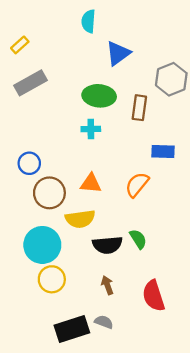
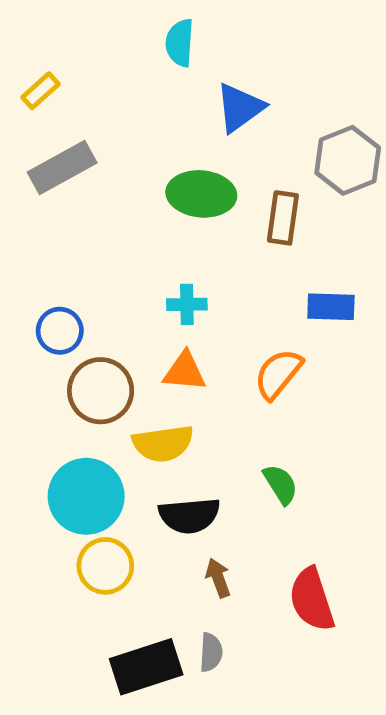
cyan cross: (91, 129) -> (187, 304), moved
black semicircle: (107, 245) -> (189, 516), moved
gray semicircle: (104, 322) -> (211, 652), turned 72

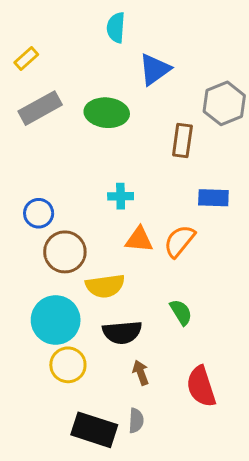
green ellipse: (201, 194) -> (107, 113), moved
orange triangle: (185, 372) -> (139, 240), moved
black rectangle: (146, 667) -> (94, 430), turned 36

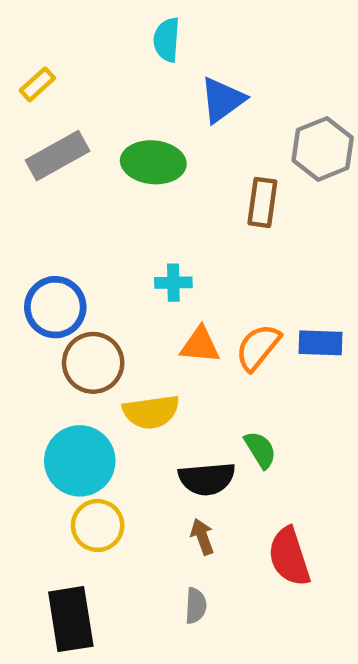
blue rectangle: (213, 198) -> (320, 343), moved
blue circle: (39, 213) -> (55, 307), size x1.4
black semicircle: (122, 332) -> (207, 479), moved
black rectangle: (94, 430) -> (71, 619), moved, turned 63

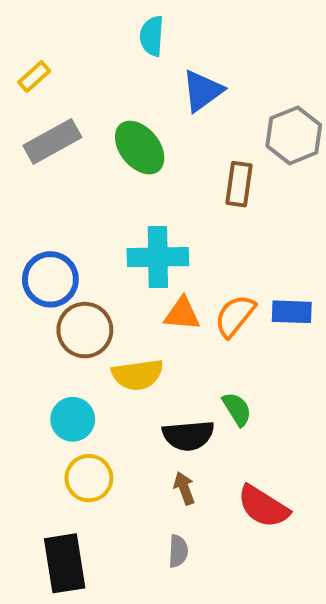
green ellipse: (153, 162) -> (140, 148), turned 46
cyan cross: (173, 283) -> (158, 257), size x1.8
cyan circle: (80, 461) -> (73, 419), size x0.7
red semicircle: (289, 557) -> (263, 506), turned -40

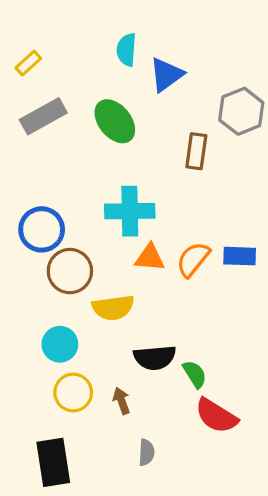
cyan semicircle: (152, 36) -> (126, 50), moved
green semicircle: (237, 409) -> (195, 374), moved
brown arrow: (184, 488) -> (121, 401), moved

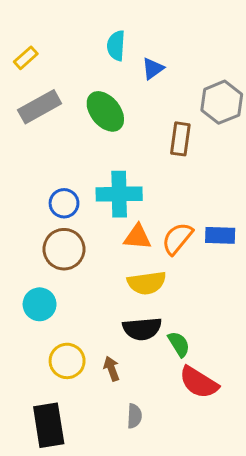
blue triangle: (166, 75) -> (153, 69), size x0.7
blue circle: (42, 229) -> (64, 203), moved, size x0.7
yellow semicircle: (113, 308) -> (147, 283), moved
cyan circle: (60, 344) -> (40, 304), moved

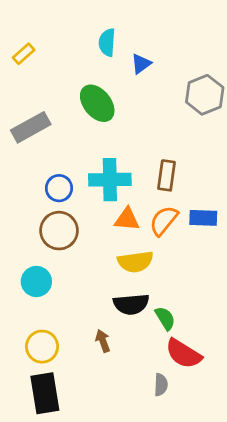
gray rectangle: (40, 107) -> (31, 127), moved
brown rectangle: (180, 139) -> (167, 175), moved
yellow circle: (67, 361) -> (42, 347), moved
gray semicircle: (134, 416) -> (161, 385), moved

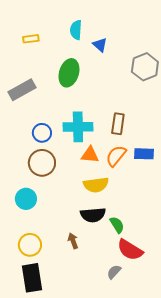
yellow rectangle: (24, 54) -> (31, 39), moved, turned 35
blue triangle: (141, 64) -> (100, 45), turned -42
green ellipse: (97, 103) -> (69, 73), turned 56
gray semicircle: (161, 385) -> (114, 272), turned -140

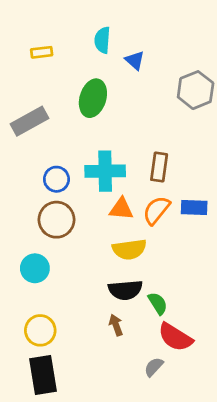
brown arrow: (73, 241) -> (116, 325), moved

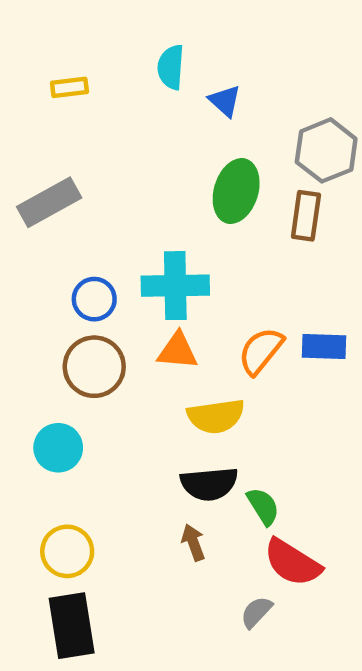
green ellipse: (93, 98) -> (236, 191), moved
brown rectangle: (159, 167) -> (306, 216), moved
orange triangle: (121, 209) -> (178, 351), moved

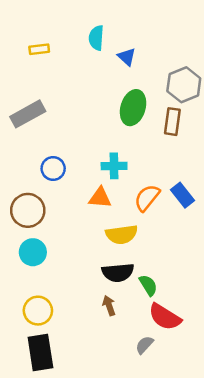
cyan cross: (175, 286) -> (114, 166), moved, size x0.7
blue rectangle: (324, 346) -> (183, 195), turned 50
brown circle: (94, 367) -> (28, 210), moved

